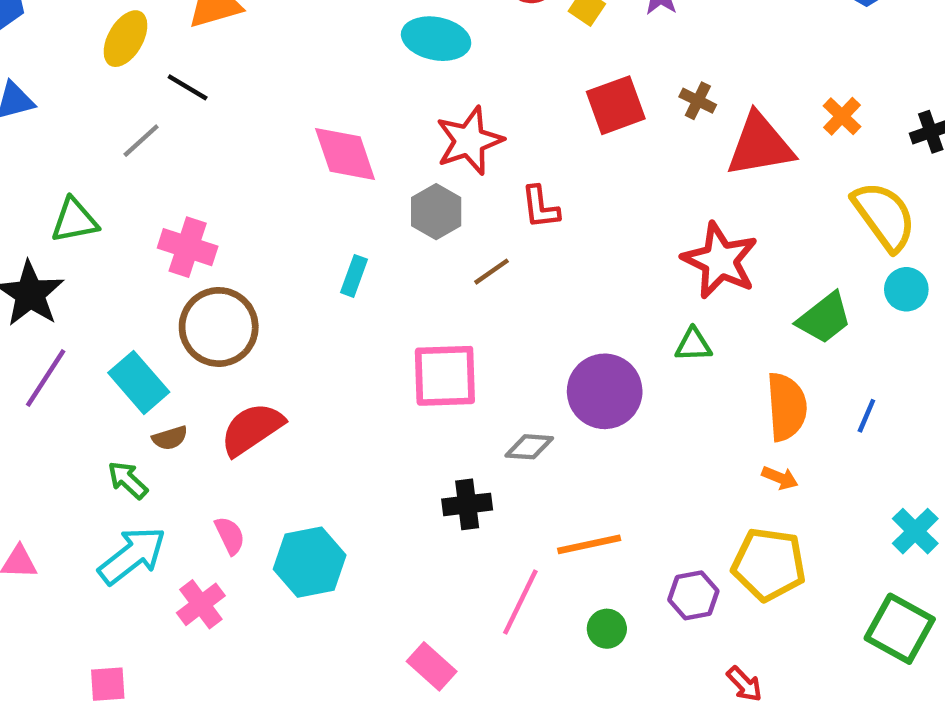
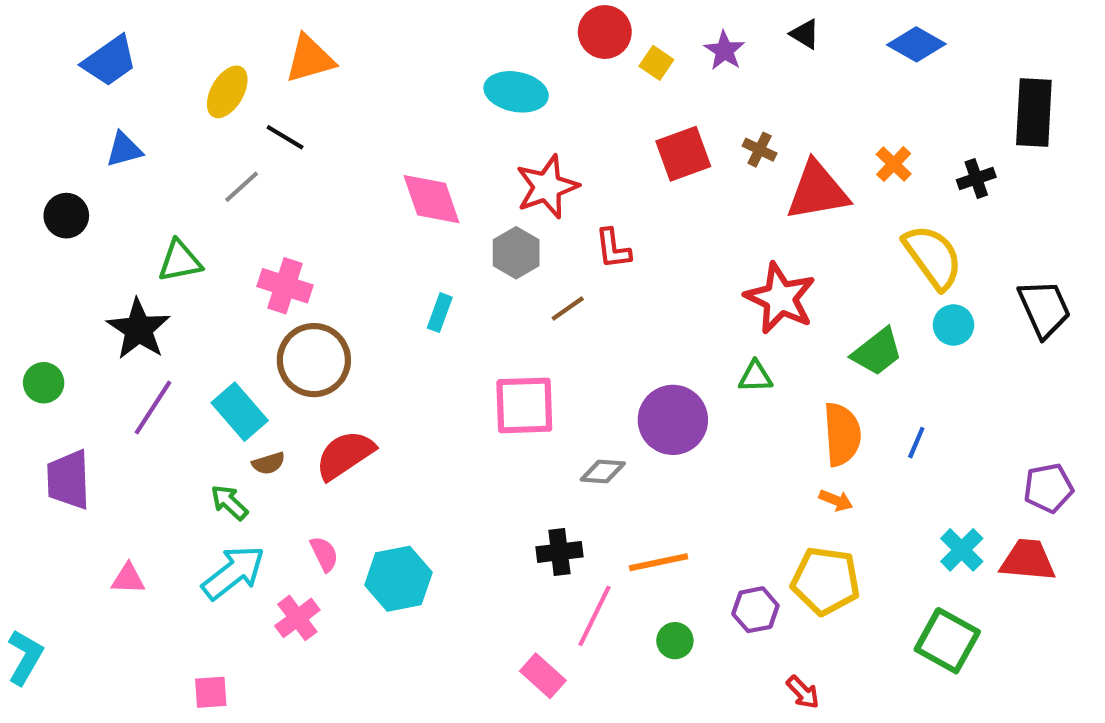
black cross: (467, 504) -> (559, 552), moved
pink rectangle: (432, 666) -> (543, 676), moved

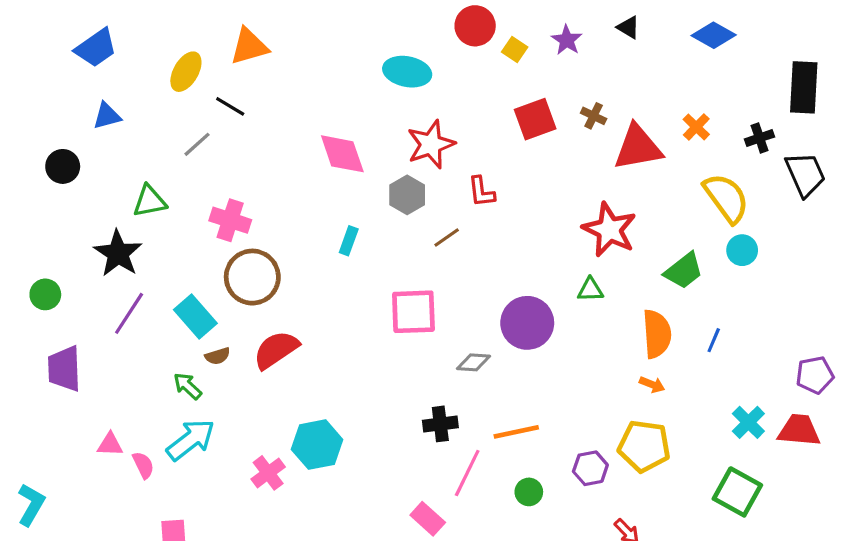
black trapezoid: (1044, 308) -> (805, 174), moved
pink semicircle: (324, 554) -> (143, 465), moved
pink cross: (297, 618) -> (268, 473), moved

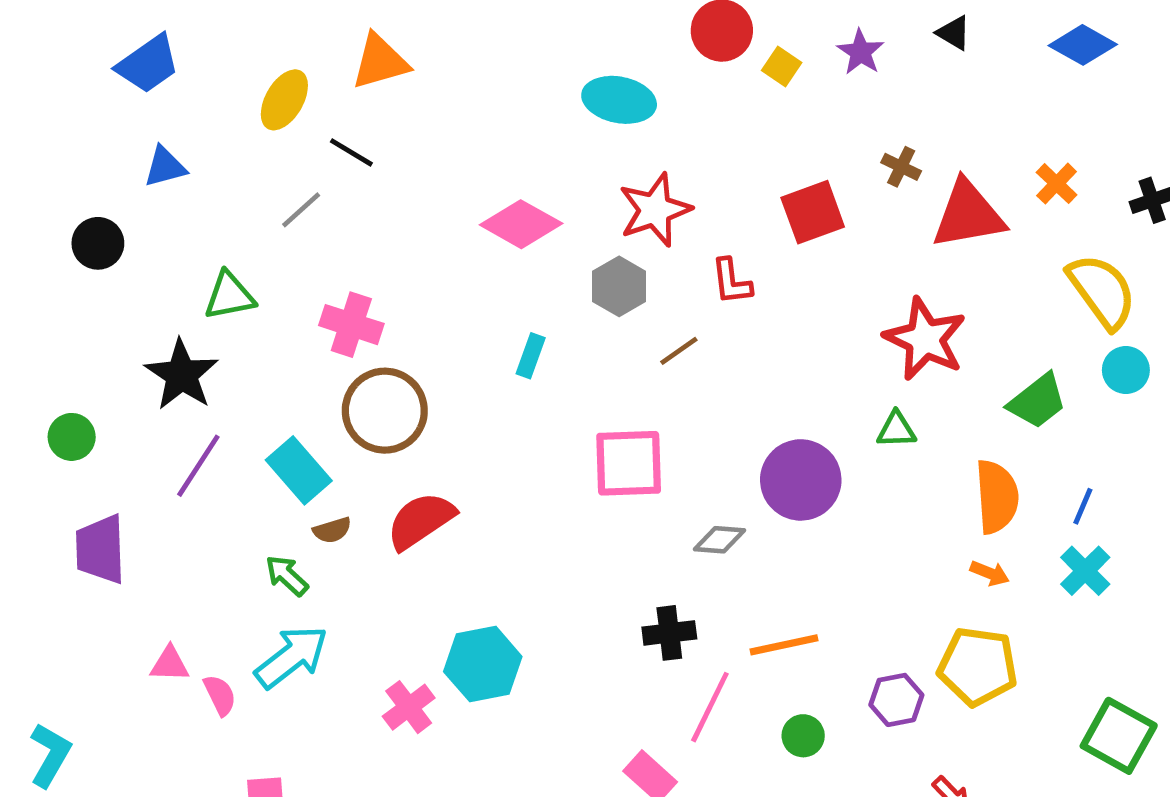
red square: (535, 119) -> (813, 212), moved
pink diamond: (342, 154) -> (521, 224), turned -42
cyan cross: (748, 422) -> (1085, 571), moved

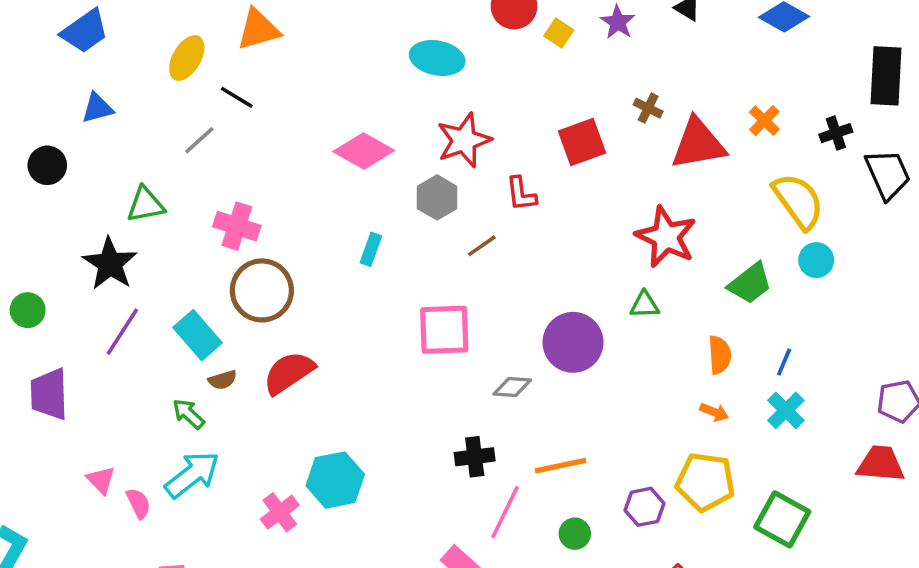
orange semicircle: (997, 497) -> (720, 355), size x0.7
pink triangle: (170, 664) -> (101, 480), turned 44
green square: (1119, 736) -> (782, 519), moved

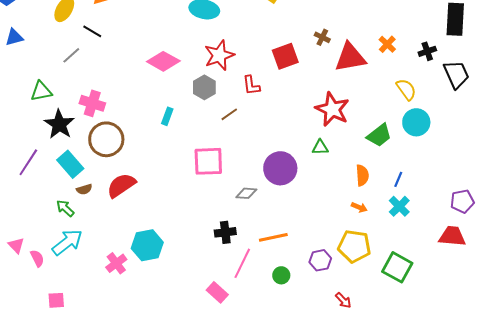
yellow semicircle: (798, 201) -> (406, 89), size x0.7
cyan circle: (816, 260) -> (416, 122), size x1.4
black star: (110, 264) -> (59, 124), moved

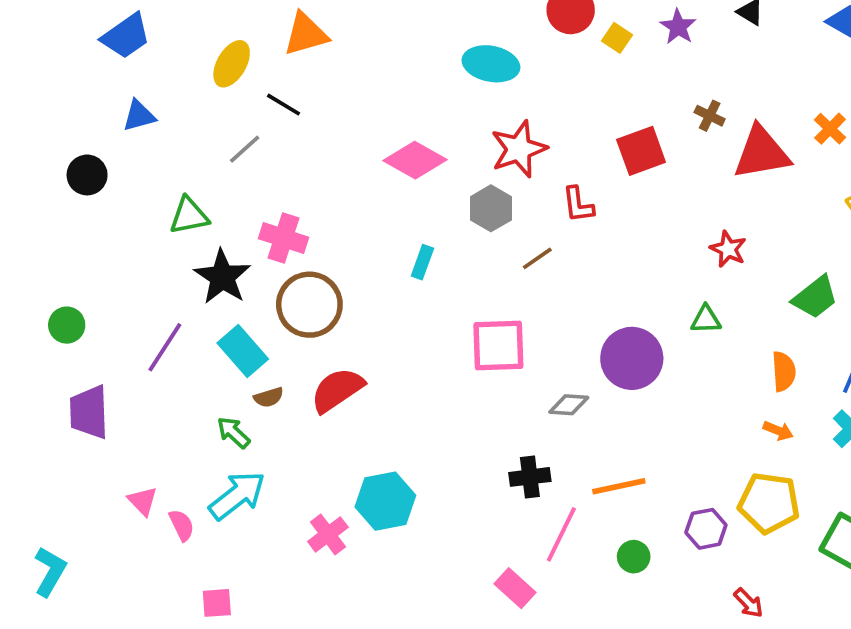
red star: (332, 109) -> (728, 249), size x0.6

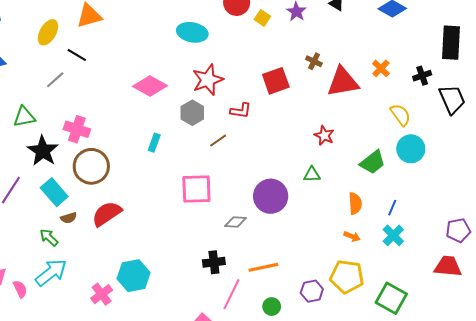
red L-shape: (578, 205) -> (241, 111), turned -75

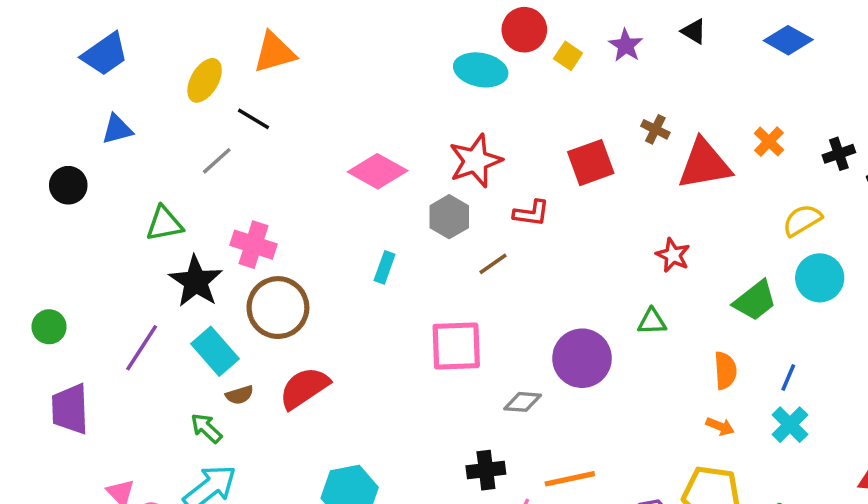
cyan ellipse: (192, 32) -> (481, 70), moved
yellow semicircle: (401, 115) -> (802, 220), turned -85

